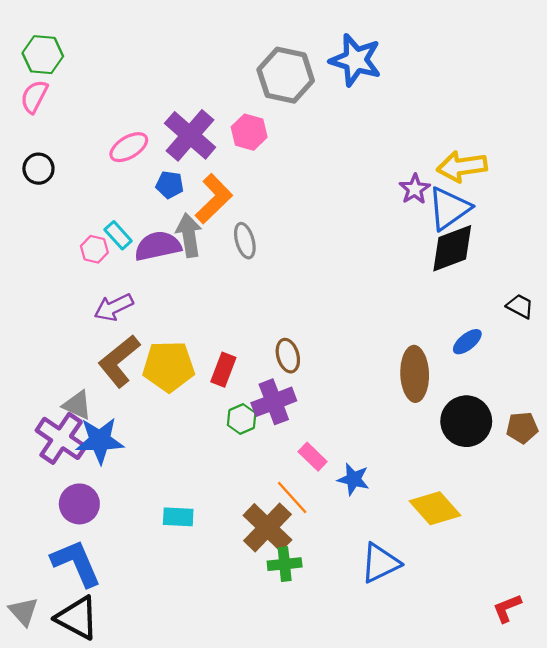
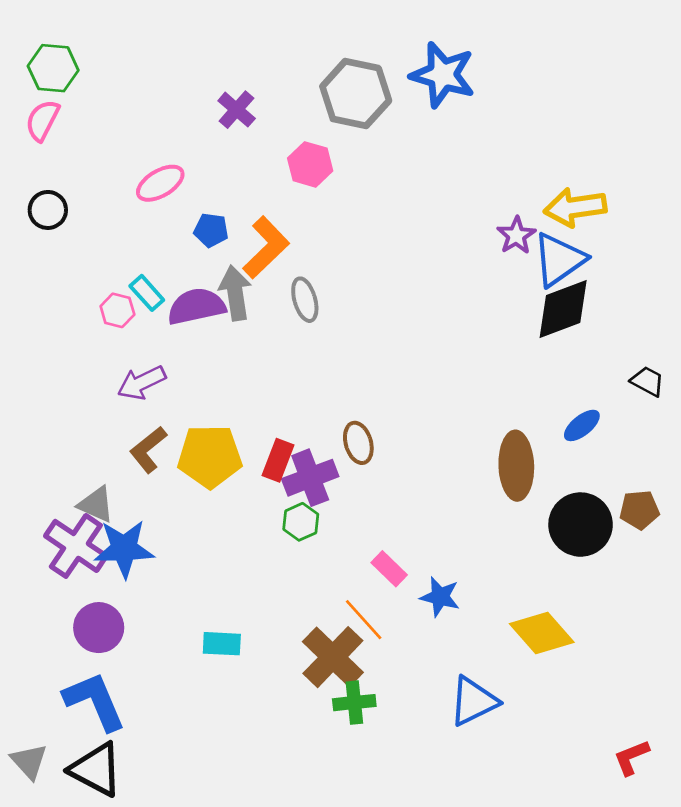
purple cross: (190, 135) -> (237, 110), moved, size x0.6
brown L-shape: (119, 361) -> (148, 450), size x0.7
purple cross: (274, 402) -> (310, 478), moved
brown pentagon: (522, 428) -> (639, 510), moved

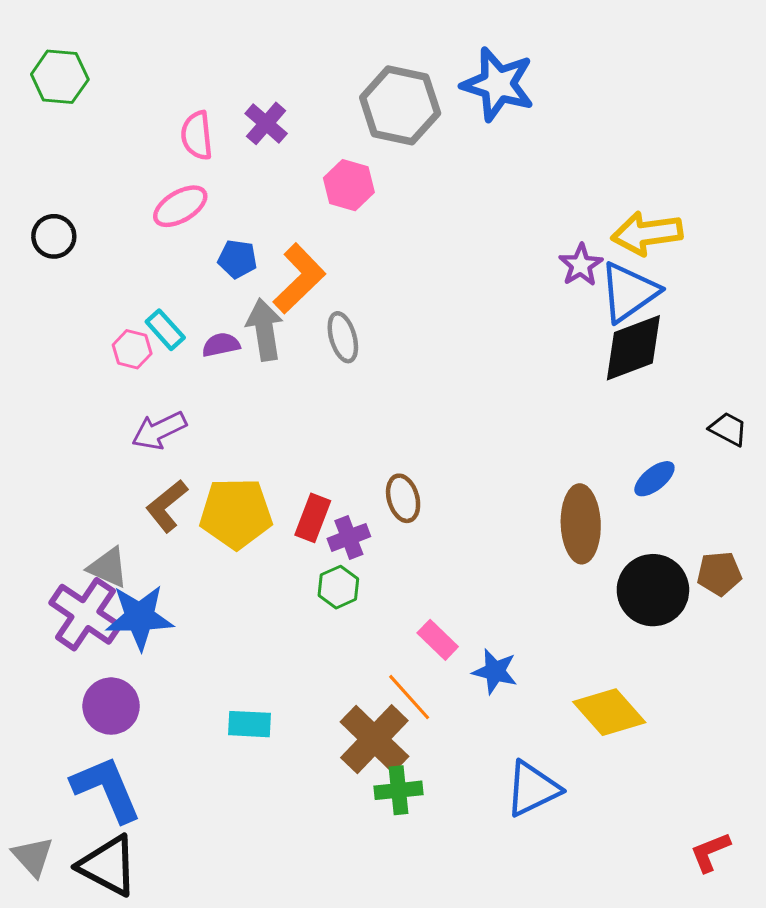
pink semicircle: (42, 120) -> (197, 135), moved, turned -33
purple semicircle: (196, 306) -> (221, 345), size x0.6
purple cross: (310, 478) -> (349, 537), size x0.7

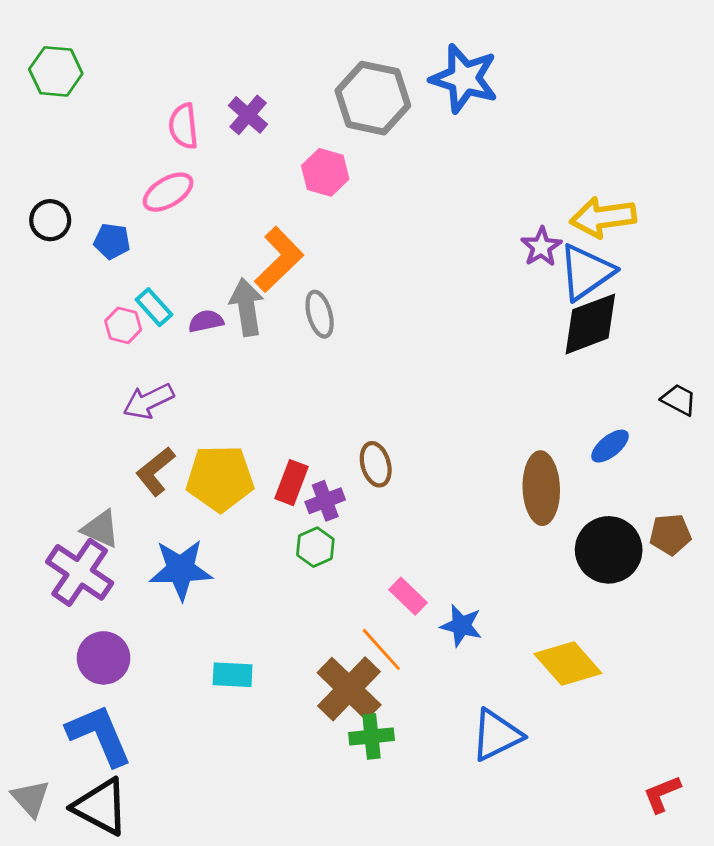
blue pentagon: (237, 259) -> (112, 241), moved
blue star: (140, 617) -> (181, 570), moved

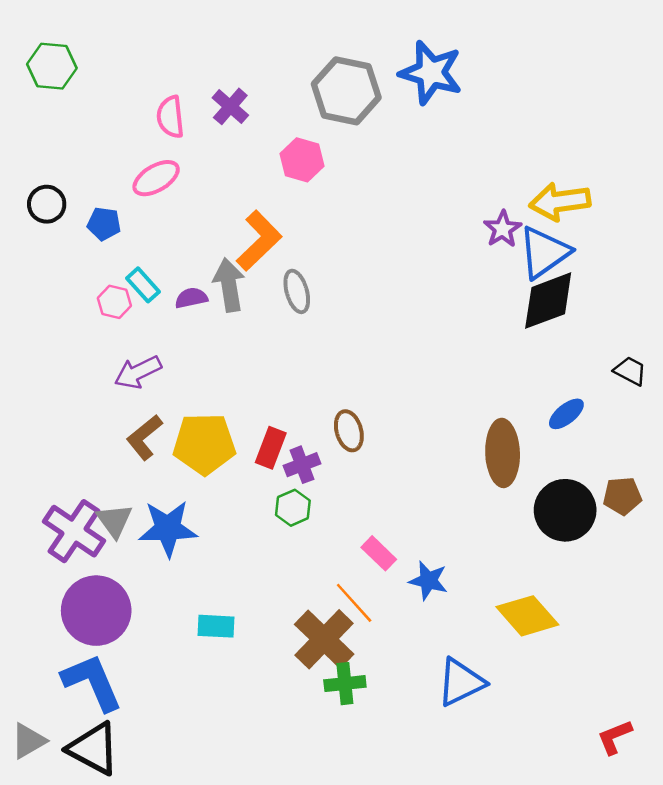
gray triangle: (101, 529) -> (114, 521), moved, turned 30
purple circle: (104, 658) -> (96, 611), size x1.4
gray triangle: (31, 798) -> (28, 741), turned 42

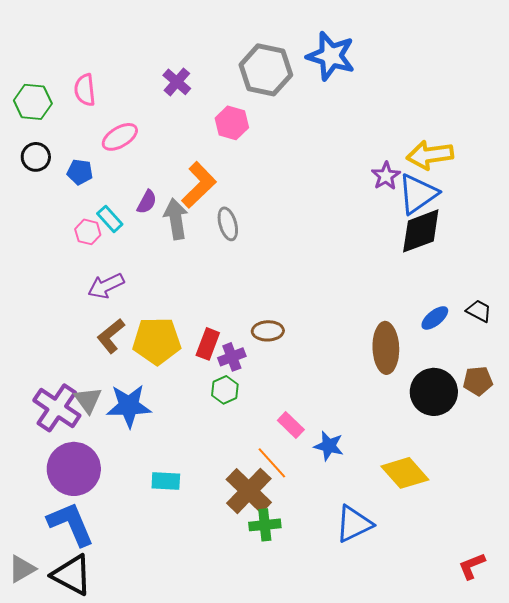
green hexagon: (52, 66) -> (33, 102), moved
pink semicircle: (170, 117) -> (85, 90), moved
purple semicircle: (191, 298) -> (147, 202), moved, turned 130
black trapezoid: (630, 371) -> (479, 311), moved
brown ellipse: (349, 431) -> (268, 331), turned -76

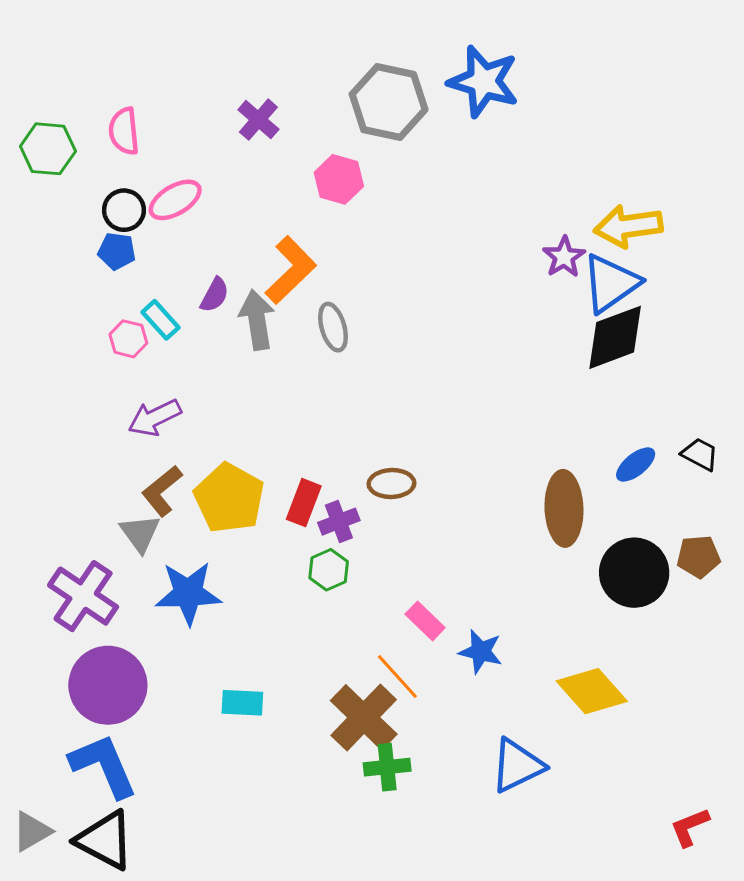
black circle: (36, 157) -> (124, 210), moved
yellow pentagon: (157, 341) -> (229, 498), turned 30
gray triangle: (88, 400) -> (140, 533), moved

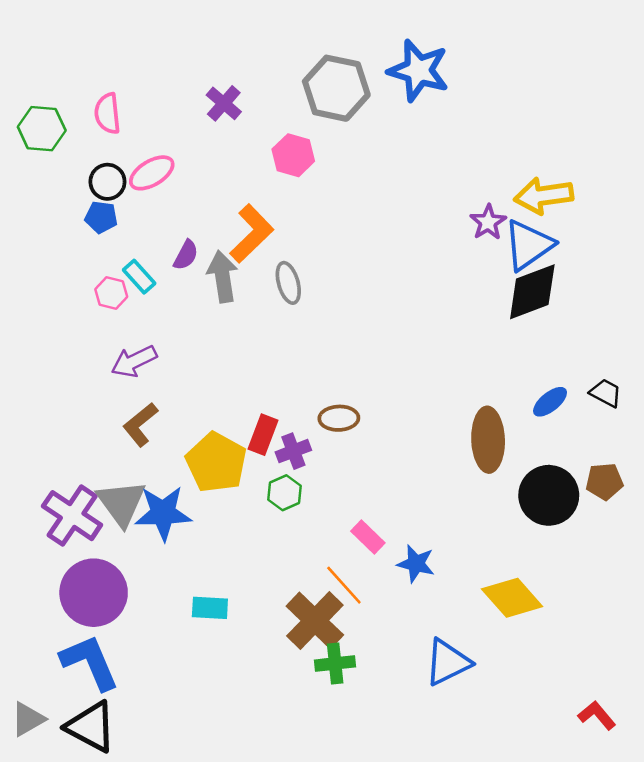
yellow pentagon: (229, 498) -> (216, 462), moved
gray triangle: (140, 533) -> (121, 503), moved, size x1.4
red L-shape: (690, 827) -> (597, 715), turned 72

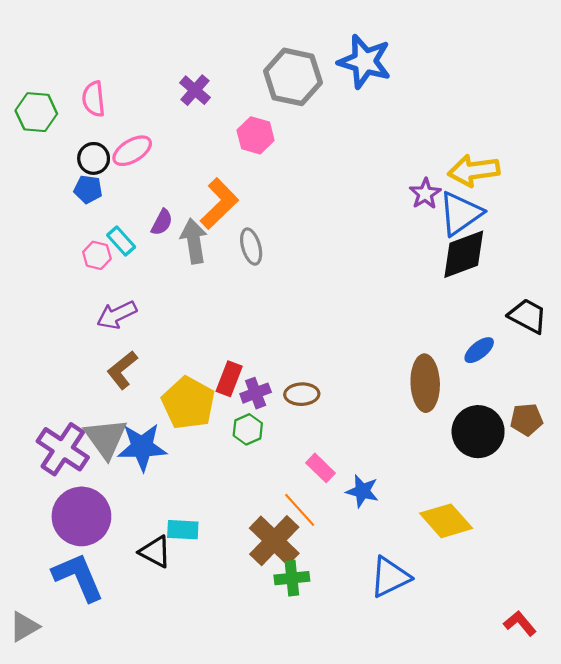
black trapezoid: (606, 393) -> (528, 316), moved, size x1.4
brown ellipse: (339, 418) -> (302, 394), moved
black triangle: (91, 727) -> (155, 552), moved, size x0.7

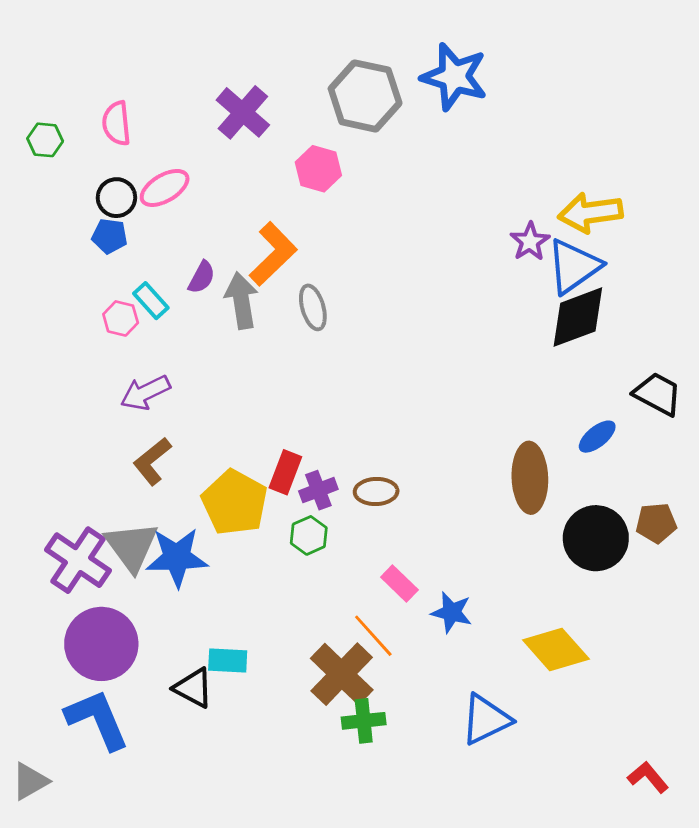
purple cross: (195, 90) -> (243, 112), size x1.4
green hexagon: (36, 112) -> (45, 140), size x0.7

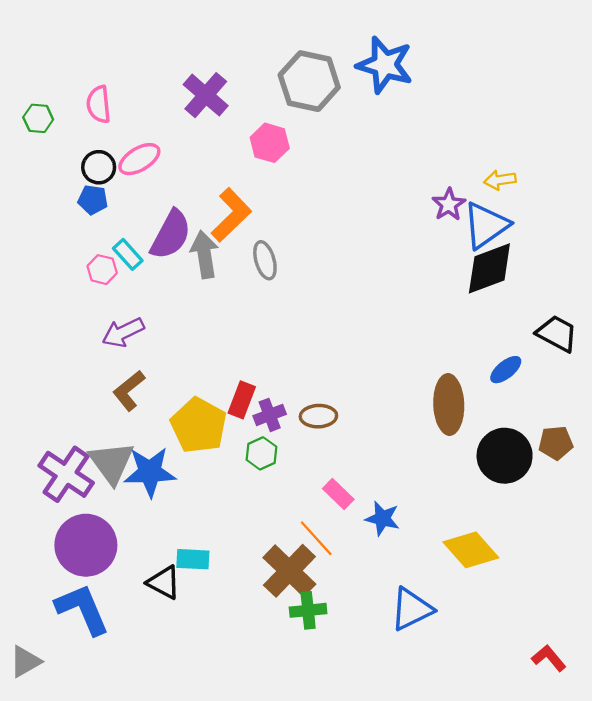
yellow arrow: (590, 213) -> (500, 180), size x0.6
purple semicircle: (202, 277) -> (171, 235), size x1.8

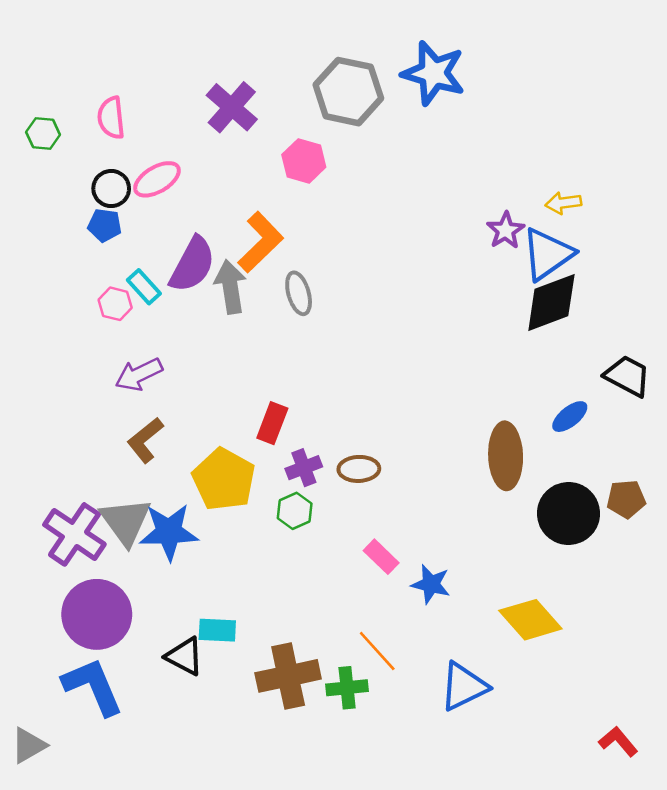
red rectangle: (242, 400) -> (272, 423), moved
orange line: (316, 538) -> (377, 651), moved
brown cross: (289, 571) -> (288, 676), moved, turned 34

